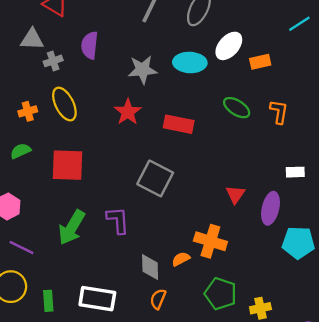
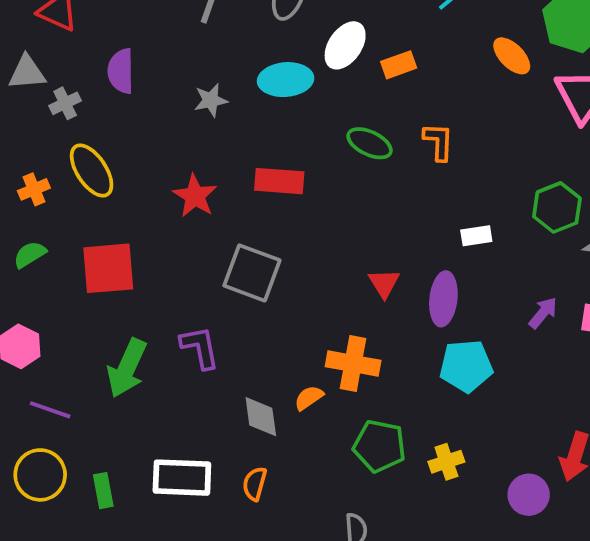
gray star: (143, 70) -> (211, 100), size x0.7
red star: (128, 112) -> (195, 196), moved
cyan pentagon: (298, 243) -> (466, 366), moved
orange semicircle: (158, 299) -> (255, 484), moved

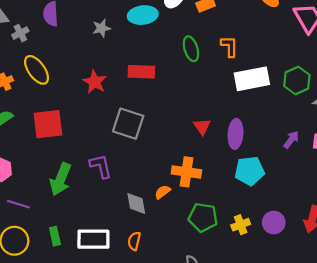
green ellipse: (370, 143) -> (191, 49), turned 50
white rectangle: (476, 236) -> (252, 79), moved, size x2.0
green rectangle: (103, 491) -> (55, 236), moved
purple circle: (529, 495) -> (274, 223), moved

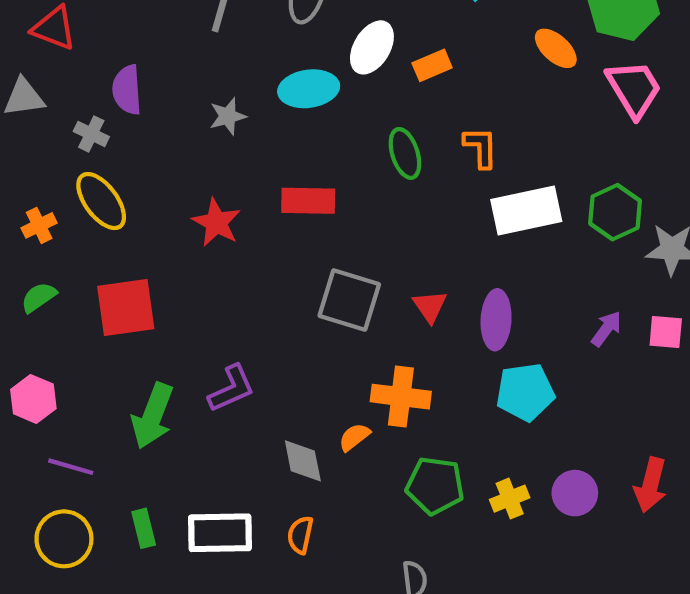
gray cross: (20, 33) -> (91, 134), moved, turned -35
gray square: (128, 124) -> (349, 300), moved
purple L-shape: (101, 166) -> (231, 389), turned 80

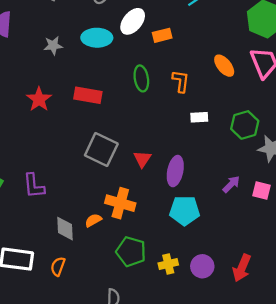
orange ellipse: (556, 48) -> (224, 66), moved
white rectangle: (526, 210) -> (199, 117), size x0.5
purple L-shape: (231, 389) -> (34, 186), turned 100

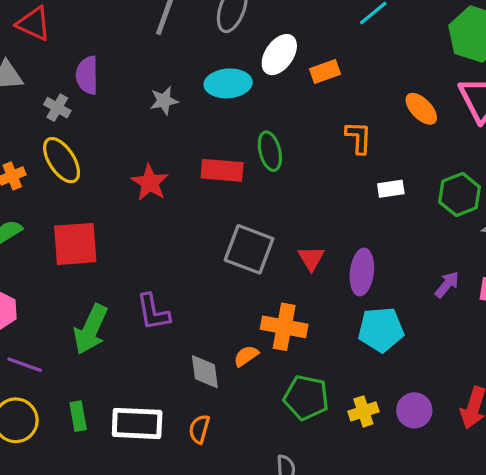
green ellipse: (141, 78) -> (270, 151), moved

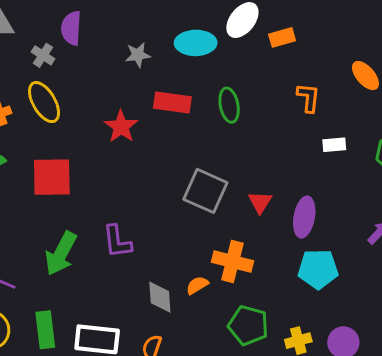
red rectangle: (222, 170) -> (172, 103), moved
green rectangle: (78, 416) -> (45, 330), size x1.4

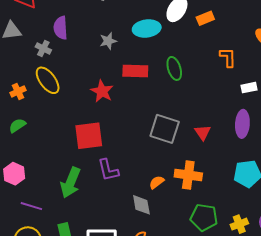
red square: (52, 177) -> (89, 136), moved
purple ellipse: (304, 217) -> (242, 124), moved
orange semicircle: (197, 285) -> (157, 182), moved

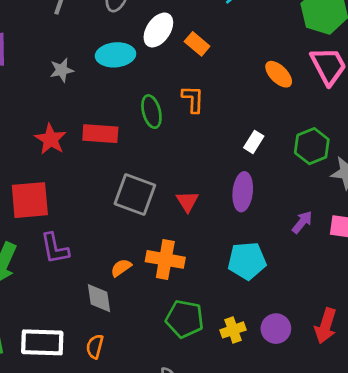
orange rectangle: (205, 18) -> (197, 44), turned 60
orange L-shape: (228, 57) -> (193, 99), moved
red rectangle: (135, 71) -> (100, 134), moved
white rectangle: (249, 88) -> (254, 142), turned -49

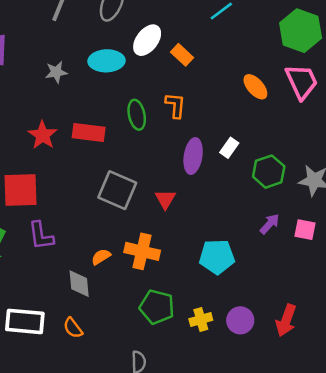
green hexagon: (312, 146) -> (269, 172), moved
purple ellipse: (243, 192) -> (193, 156), moved
orange semicircle: (95, 347) -> (73, 328), turned -55

